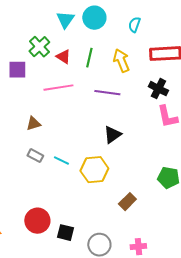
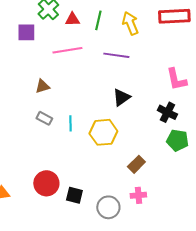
red triangle: (63, 57) -> (72, 19), turned -35
black cross: (158, 89) -> (167, 112), moved
cyan line: (61, 161) -> (70, 123), turned 63
pink cross: (138, 247) -> (138, 195), moved

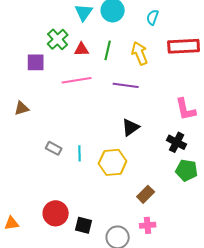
brown triangle: (42, 86) -> (22, 108), moved

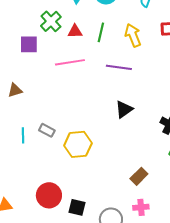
cyan line: (80, 153) -> (23, 135), moved
yellow hexagon: (113, 162) -> (78, 144), moved

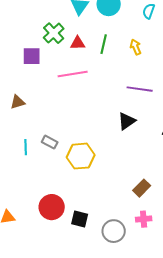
yellow arrow: (133, 35) -> (136, 47), size x0.7
purple line: (119, 67) -> (140, 89), moved

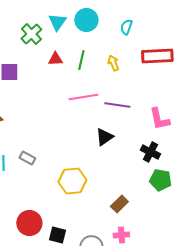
green cross: (54, 33) -> (31, 34), moved
pink line: (73, 74) -> (83, 97), moved
yellow hexagon: (81, 156) -> (72, 181), moved

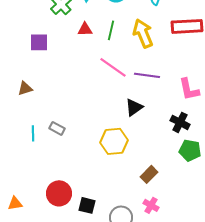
yellow arrow: (113, 63) -> (143, 33), size x1.8
pink line: (83, 97) -> (113, 67), turned 44
yellow hexagon: (72, 181) -> (114, 141), moved
pink cross: (121, 235) -> (151, 205), turned 35

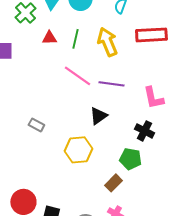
gray rectangle: (57, 128) -> (36, 125), moved
green pentagon: (190, 150) -> (130, 159), moved

